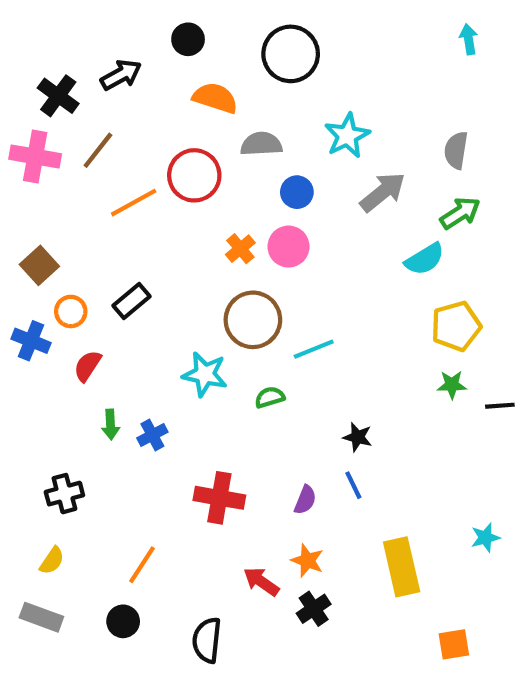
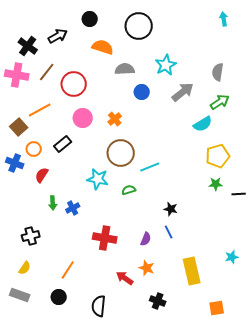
red circle: (194, 175) -> (74, 84), moved
orange line: (134, 203) -> (40, 110), moved
pink circle: (289, 247) -> (83, 118), moved
black cross: (314, 609) -> (158, 301), moved, turned -35

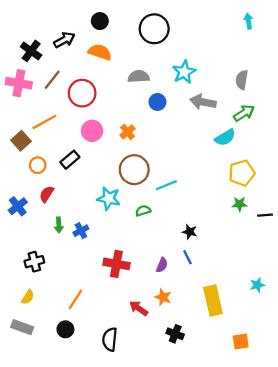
orange semicircle: (103, 47) -> (100, 52), moved
gray arrow: (183, 92) -> (203, 102), turned -130
blue cross: (15, 163) -> (18, 206), moved, turned 30

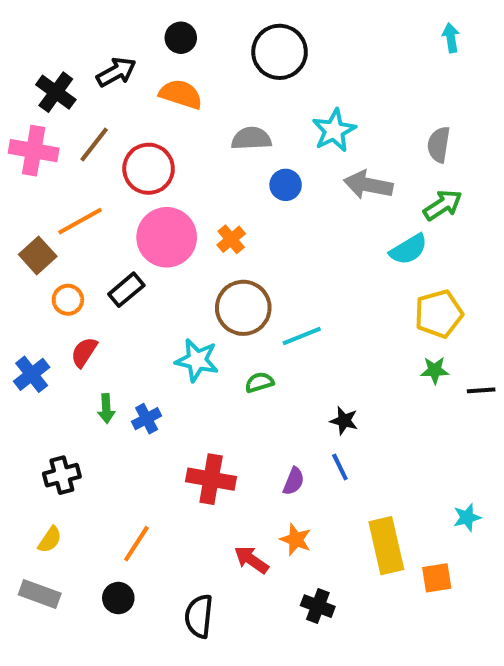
pink circle: (92, 131) -> (167, 237), size x1.5
orange square: (241, 342) -> (437, 578), moved

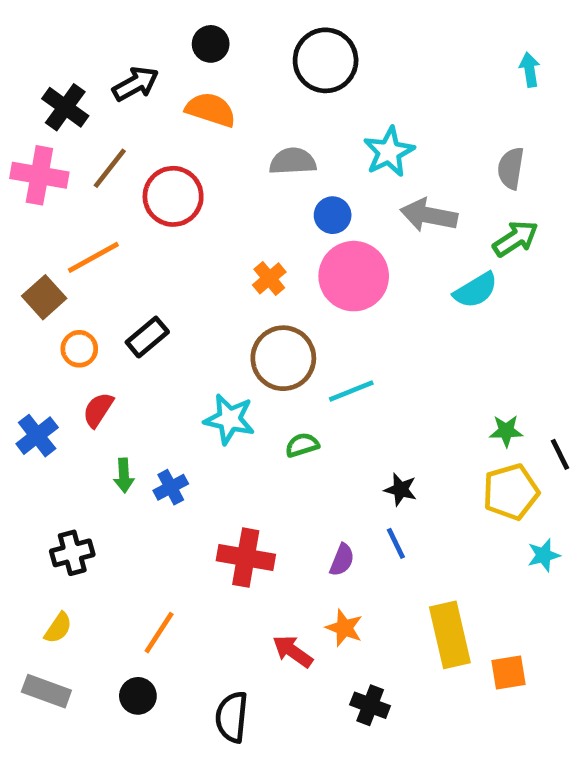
cyan arrow: (451, 38) -> (530, 70), moved
pink circle: (167, 237) -> (354, 276), moved
yellow pentagon: (439, 314) -> (511, 492), moved
black line: (481, 390) -> (560, 454), turned 68
cyan star: (467, 517) -> (544, 555), moved

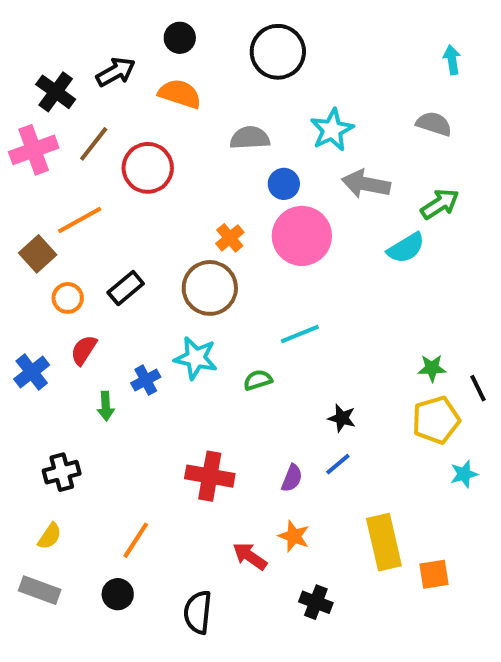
gray semicircle: (511, 168) -> (434, 124), moved, turned 99
pink cross: (39, 175) -> (34, 150), turned -30
brown circle: (283, 358) -> (210, 288), moved
blue cross: (171, 487) -> (146, 380), moved
blue line: (396, 543) -> (338, 464), turned 76

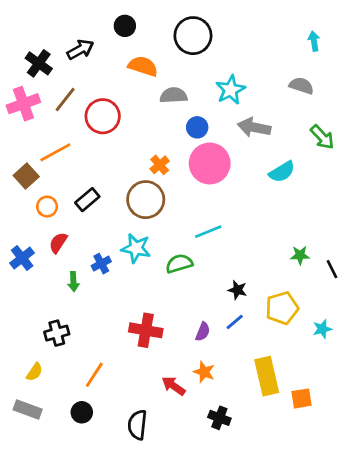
orange semicircle: (180, 94) -> (143, 66), moved
green arrow: (440, 204) -> (322, 137), moved, turned 80
green semicircle: (258, 380) -> (179, 264), size x1.4
yellow pentagon: (436, 420) -> (282, 308), moved
black cross: (62, 472) -> (57, 333), moved

